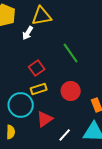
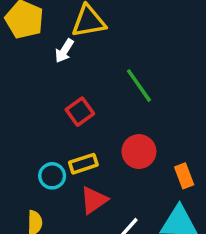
yellow rectangle: (39, 89) -> (83, 164), moved
cyan circle: (21, 105) -> (52, 176), size x0.6

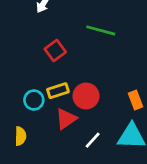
green line: (139, 86) -> (101, 30), turned -40
red circle: (139, 152) -> (86, 96), moved

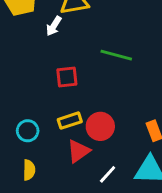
red square: (55, 51) -> (67, 77), turned 30
cyan circle: (34, 100) -> (28, 131), moved

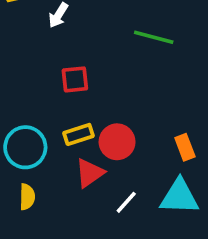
green line: (116, 55) -> (154, 37), moved
cyan circle: (28, 131) -> (25, 147), size x1.5

